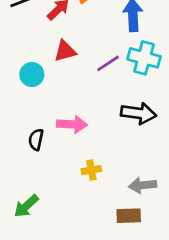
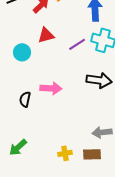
yellow cross: (91, 170) -> (65, 153), moved

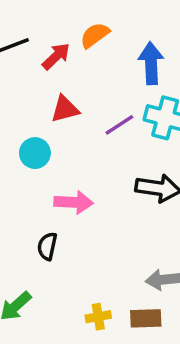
cyan circle: (22, 52) -> (35, 153), moved
black semicircle: (25, 99) -> (47, 246), moved

